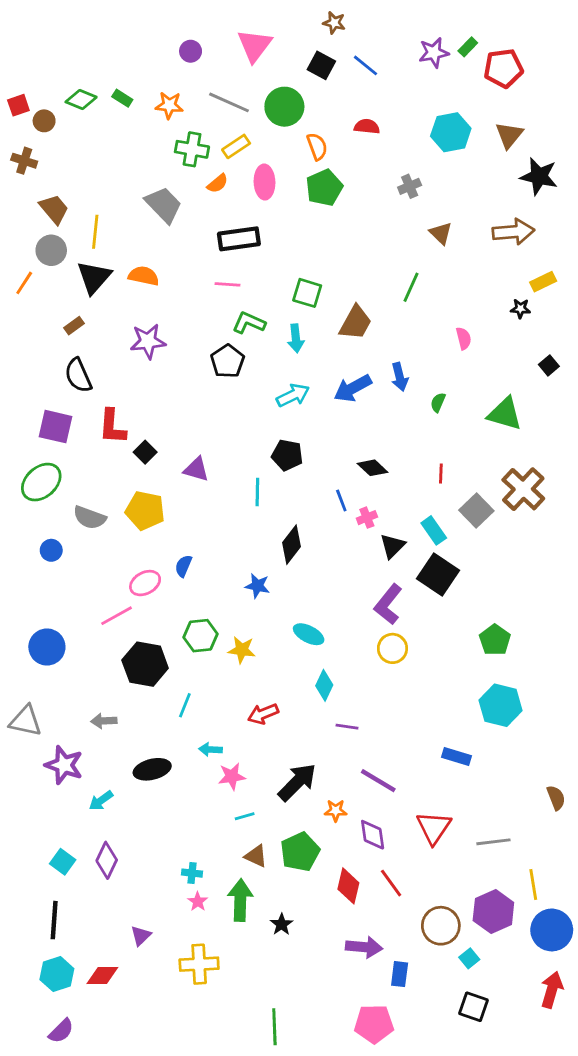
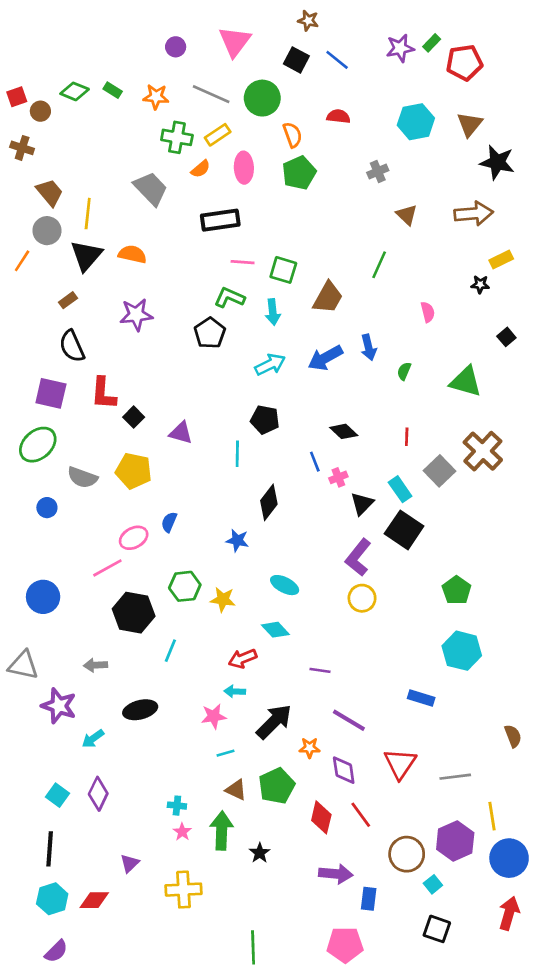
pink line: (228, 284) -> (243, 262), moved
cyan diamond: (324, 685) -> (275, 630), moved, turned -68
cyan arrow: (210, 749) -> (235, 691), moved

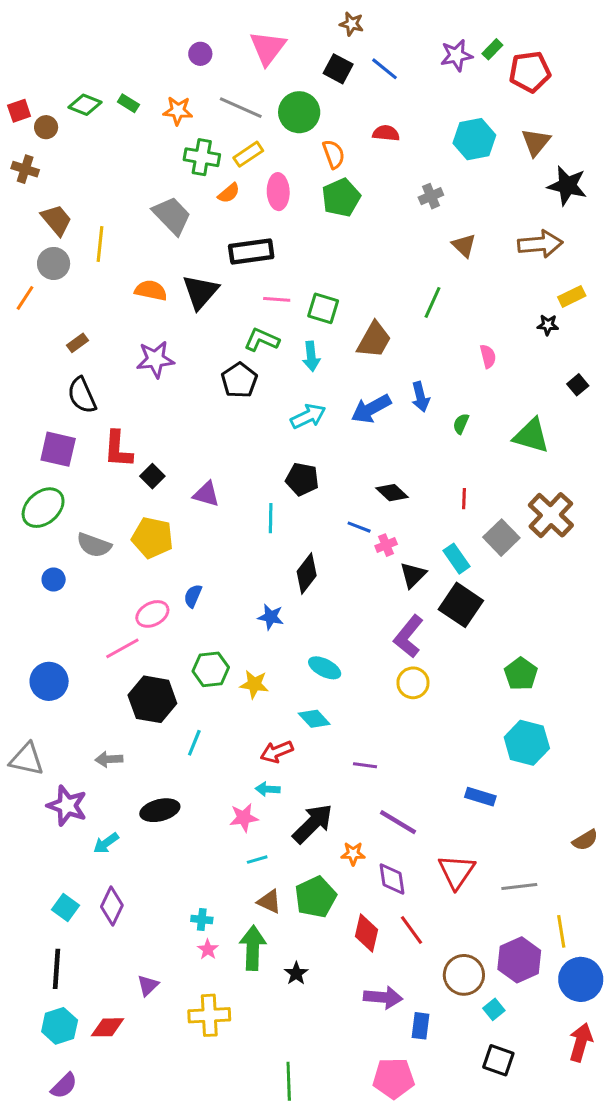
black triangle: (86, 256) -> (200, 292), moved
blue line: (315, 462) -> (359, 527), turned -48
brown semicircle: (513, 736) -> (585, 840), turned 80

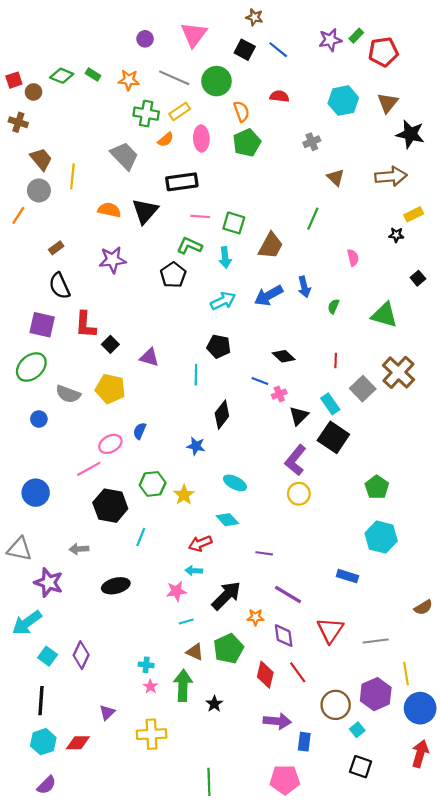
yellow star: (254, 684) -> (184, 495), turned 30
cyan arrow: (106, 843) -> (27, 623), moved, size x1.6

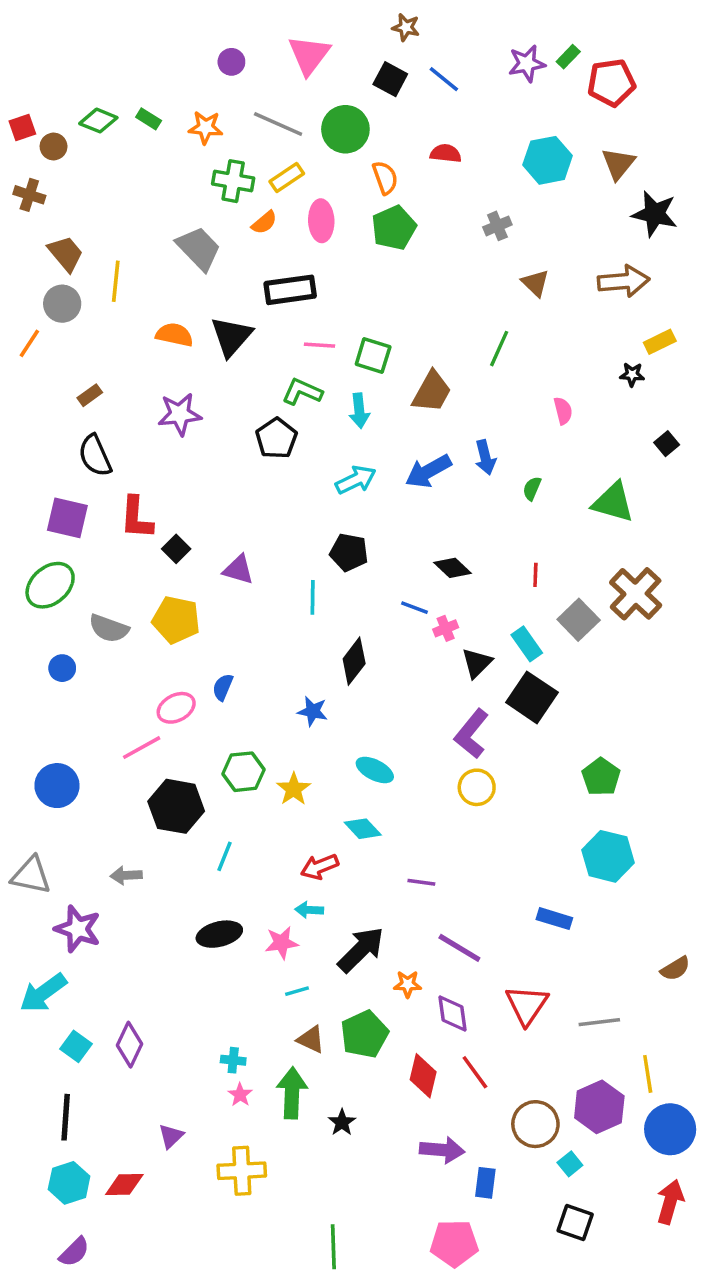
black ellipse: (116, 586) -> (219, 934), moved

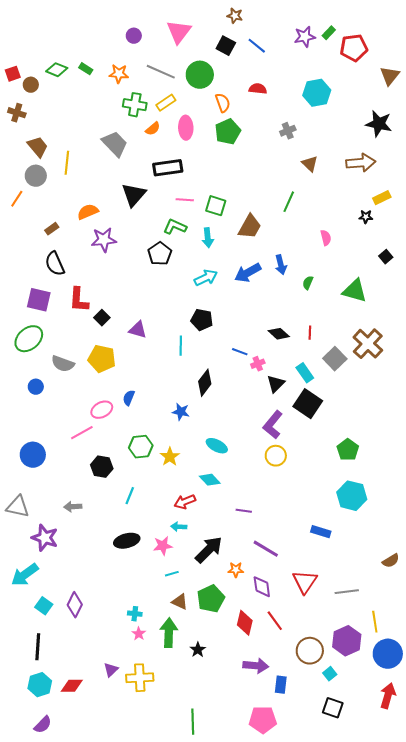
brown triangle: (618, 164) -> (390, 76), moved
orange semicircle: (174, 335) -> (88, 212), moved, turned -35
black diamond: (453, 568) -> (279, 334), moved
black hexagon: (176, 806) -> (102, 467), size x0.7
purple triangle: (171, 1136) -> (111, 670), moved

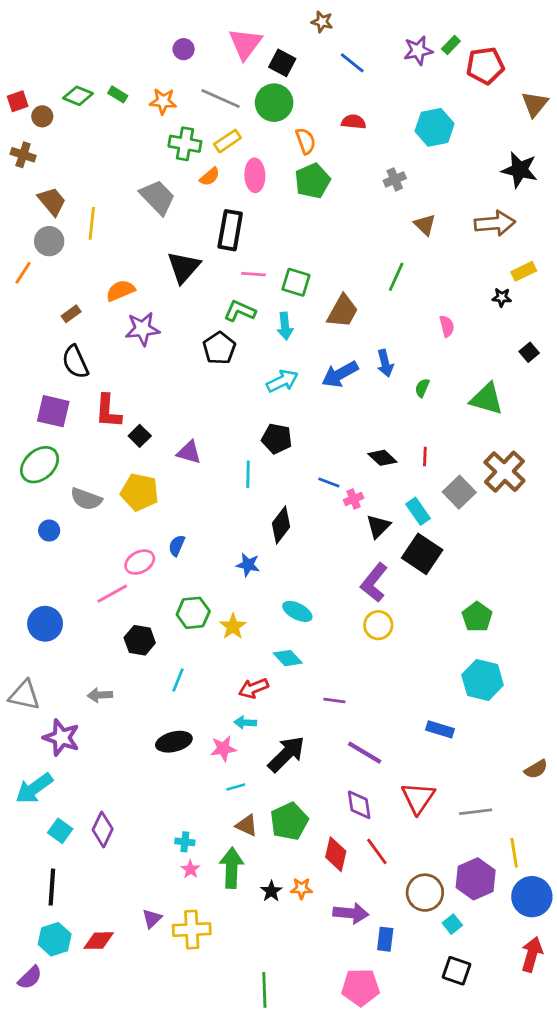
black square: (226, 46) -> (282, 63), moved
black rectangle: (168, 168) -> (230, 230), turned -72
orange star: (236, 570) -> (301, 888), moved
purple semicircle: (43, 725) -> (30, 978), moved

